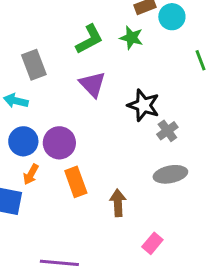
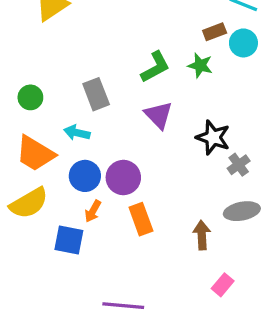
brown arrow: (118, 203) -> (202, 235), moved

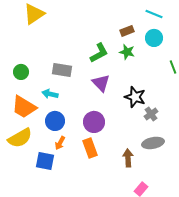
brown rectangle: (215, 32) -> (127, 31), moved
gray rectangle: (96, 94) -> (62, 70), turned -60
purple circle: (123, 178) -> (94, 122), moved

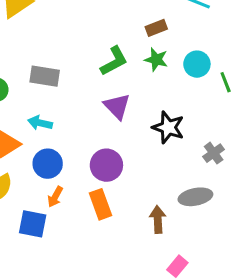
cyan circle: (154, 38) -> (197, 64), moved
gray rectangle: (62, 70) -> (45, 76), moved
gray cross: (151, 114) -> (214, 153), moved

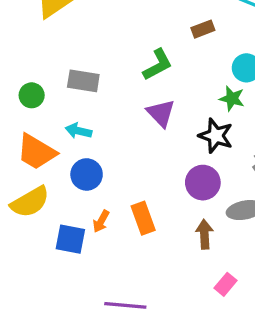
green star: (156, 60) -> (232, 99), moved
purple circle: (106, 165) -> (203, 183), moved
orange arrow: (55, 197) -> (101, 221), moved

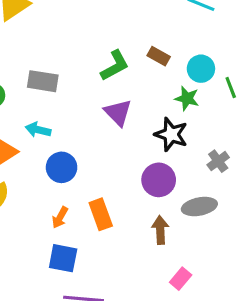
brown rectangle: (203, 29) -> (159, 56), moved, turned 50
blue circle: (87, 174) -> (62, 167), moved
blue square: (70, 239) -> (63, 258), moved

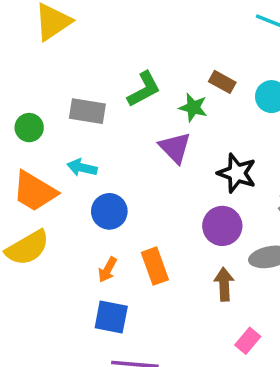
green L-shape: (115, 66) -> (144, 89), moved
green star: (187, 98) -> (193, 108), moved

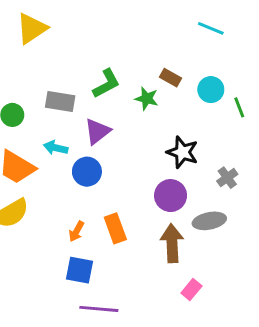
purple triangle: (175, 148) -> (97, 131), moved, turned 36
blue circle: (109, 211) -> (87, 172), moved
brown arrow: (224, 284) -> (172, 243), size x1.4

